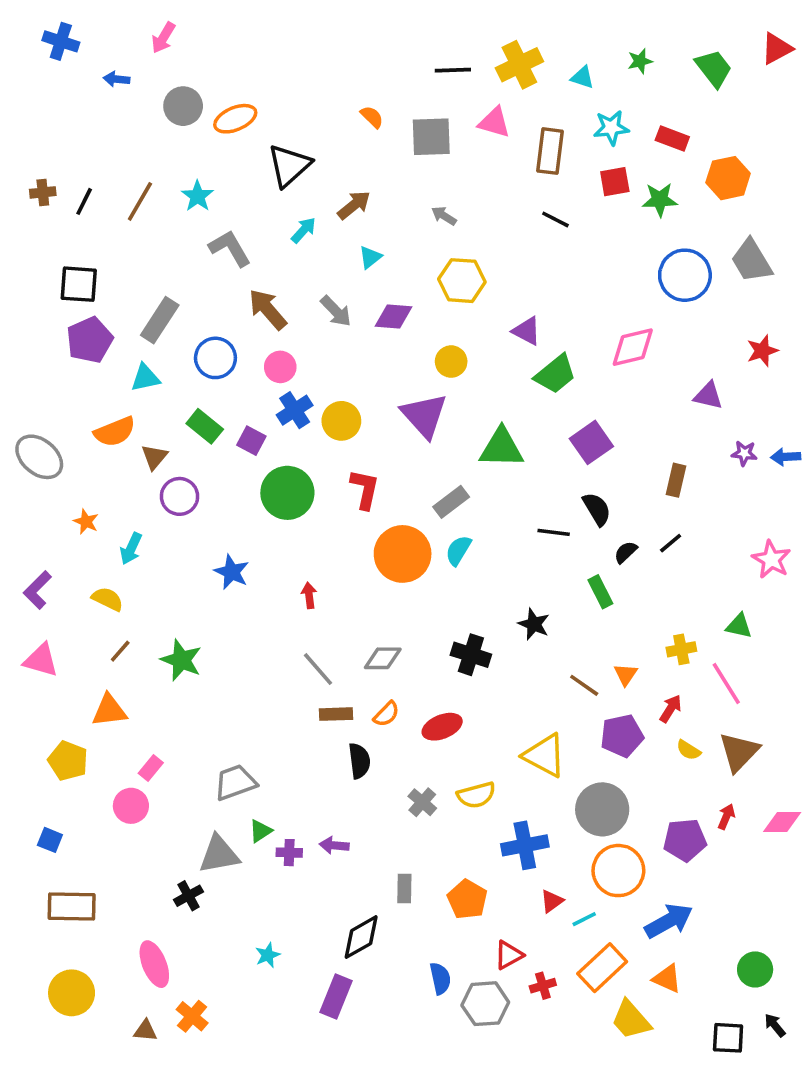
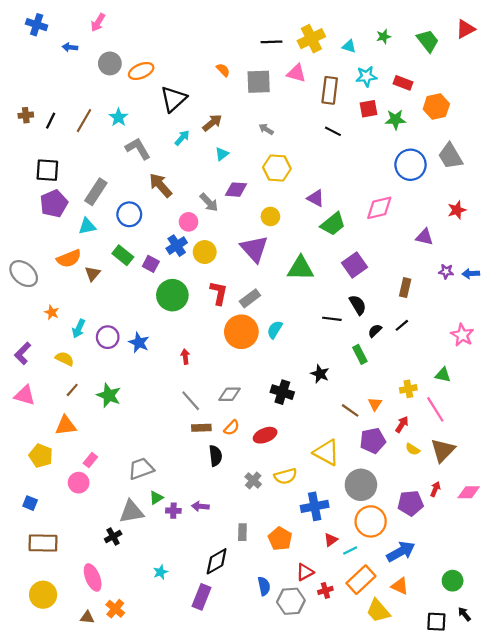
gray arrow: (336, 311) -> (209, 202), moved
pink circle: (280, 367) -> (189, 222), moved
purple circle: (180, 496) -> (108, 337), moved
gray rectangle: (451, 502) -> (250, 298), moved

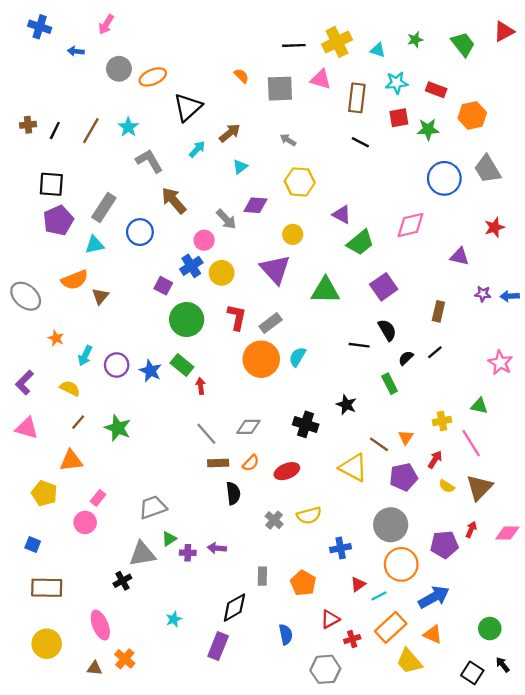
green rectangle: (123, 255) -> (182, 365), moved
yellow triangle: (326, 452) -> (353, 468), moved
blue cross: (315, 506) -> (341, 548), size x0.7
gray hexagon: (291, 601) -> (325, 669), moved
black square: (436, 622) -> (472, 673), turned 30

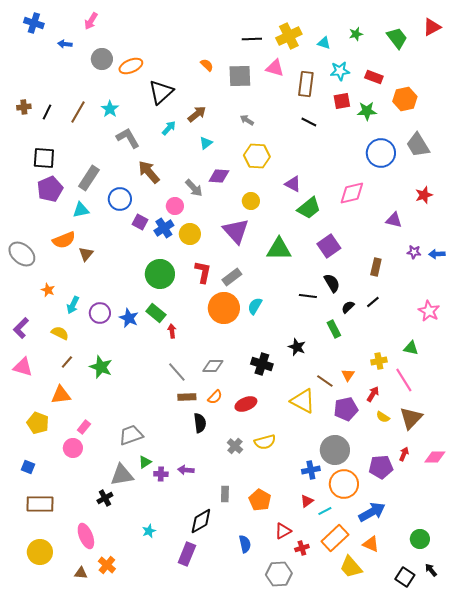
purple square: (163, 286) -> (140, 222), moved
blue cross: (341, 548) -> (311, 470), moved

